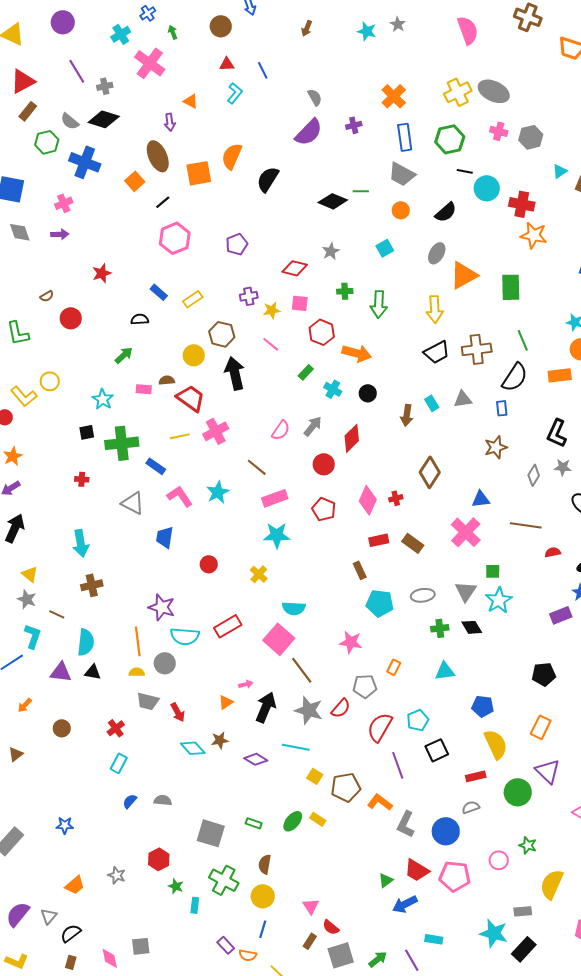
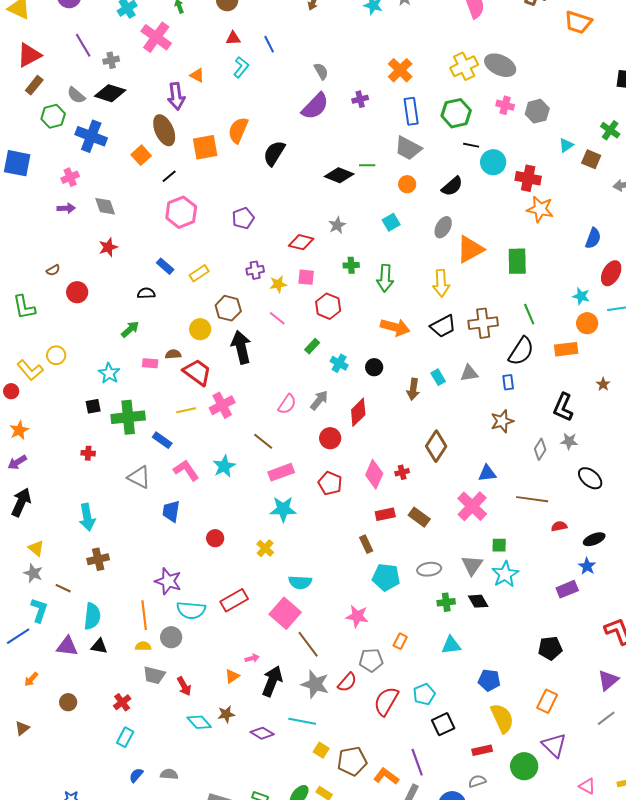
purple arrow: (170, 122) -> (176, 96), size x1.5
gray diamond: (20, 232) -> (105, 206), moved
orange arrow: (357, 353) -> (395, 327), moved
purple line: (398, 765) -> (417, 762), moved

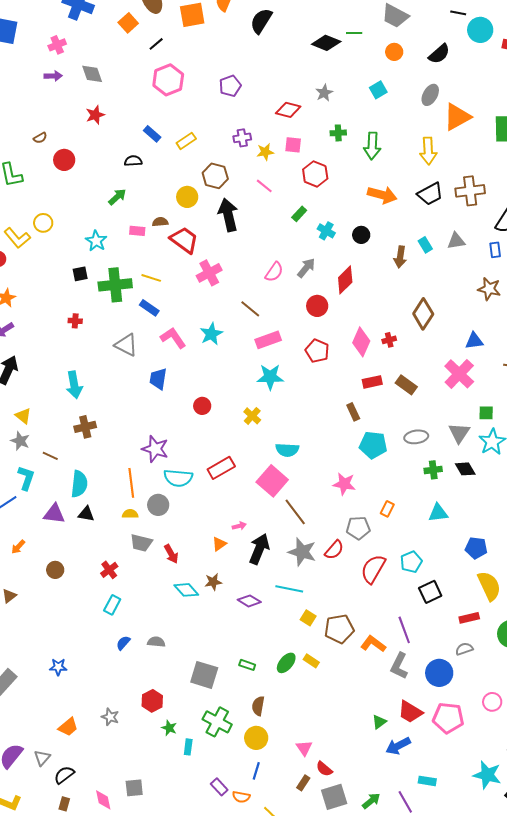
yellow line: (186, 410) -> (151, 278), moved, turned 30
brown star: (502, 421) -> (489, 289), turned 30

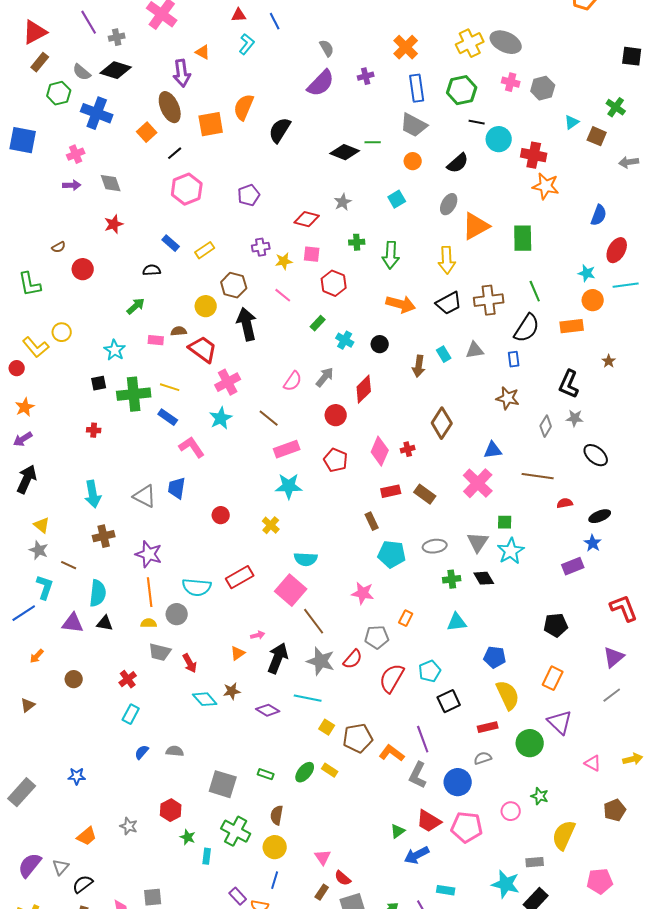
cyan star: (211, 334) -> (221, 418), moved
gray triangle: (126, 345) -> (145, 496), moved
purple star: (155, 449) -> (149, 554), moved

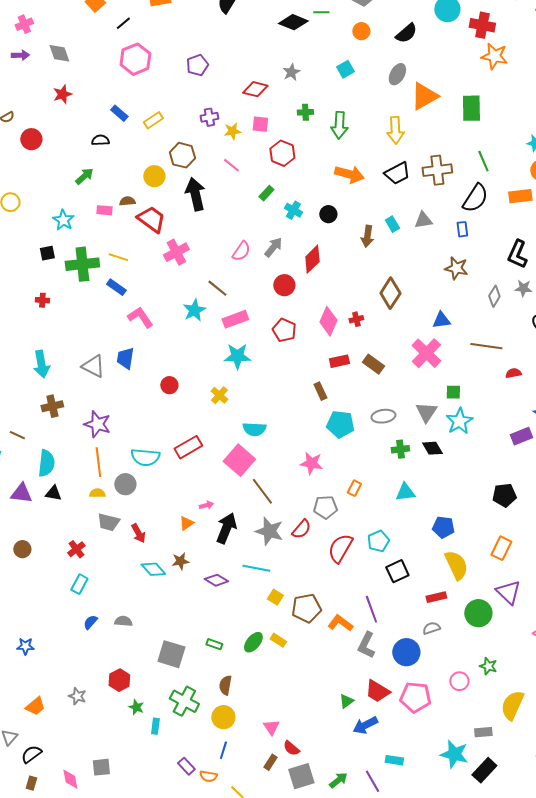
cyan star: (221, 418) -> (194, 310), moved

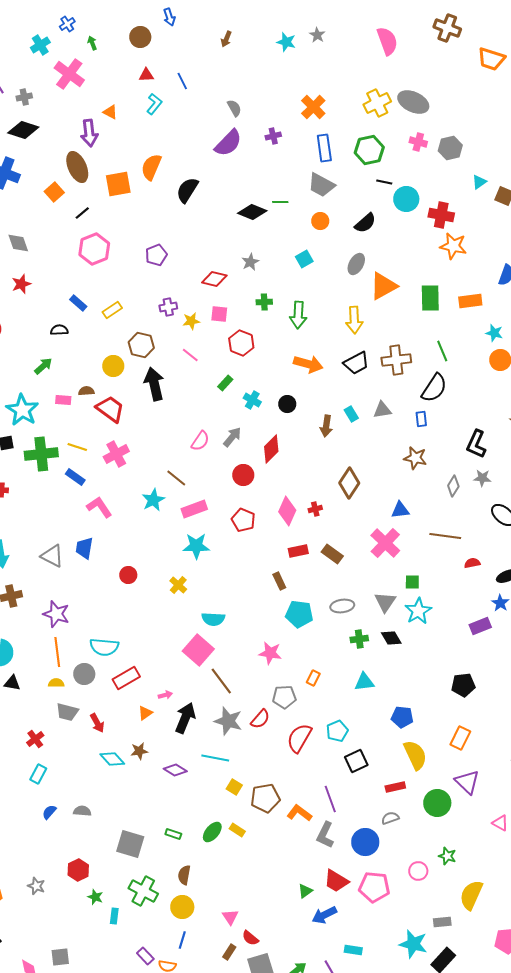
orange rectangle: (520, 196) -> (470, 301), moved
cyan star: (63, 220) -> (22, 410), size x1.5
pink cross: (176, 252) -> (116, 454), moved
red rectangle: (188, 447) -> (126, 678), moved

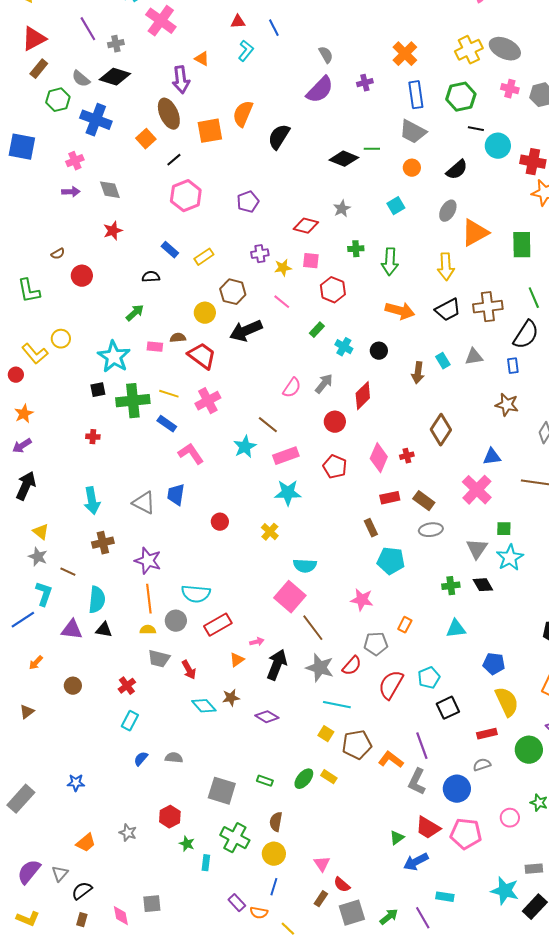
black arrow: (154, 384) -> (246, 331), turned -100
gray ellipse: (342, 606) -> (431, 530), moved
cyan line: (215, 758) -> (337, 705), moved

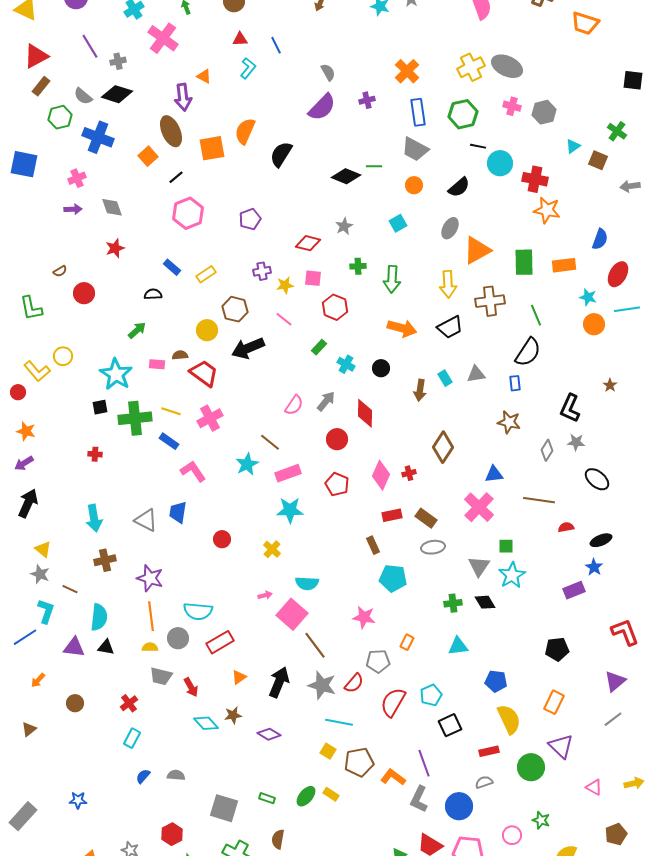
brown cross: (488, 307) -> (490, 301), moved
red diamond: (363, 396) -> (365, 413), turned -44
orange star: (24, 414) -> (26, 431), turned -30
pink arrow: (257, 642) -> (265, 595), moved

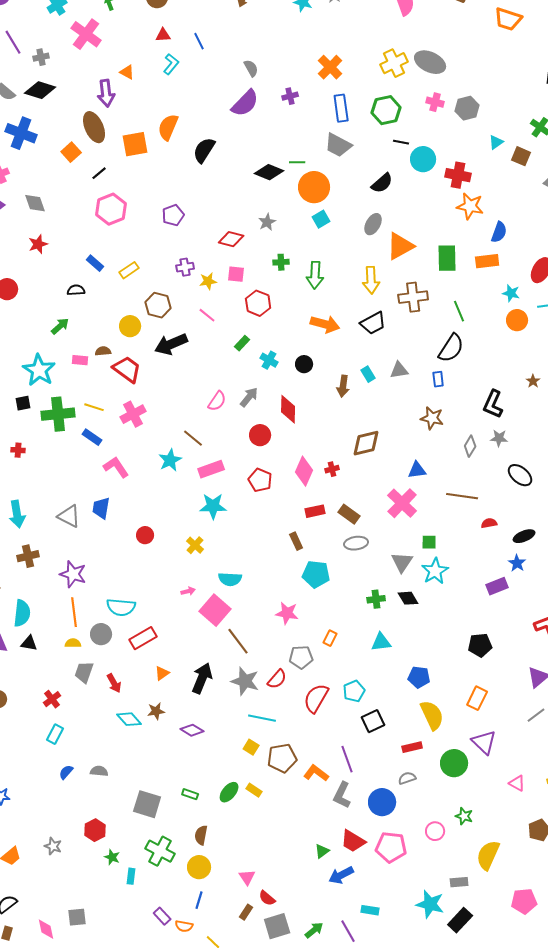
orange circle: (414, 185) -> (314, 187), moved, size x1.8
blue semicircle: (600, 239) -> (499, 232), moved
brown diamond: (443, 447) -> (366, 443), turned 44
gray trapezoid: (161, 676) -> (84, 672), turned 95

